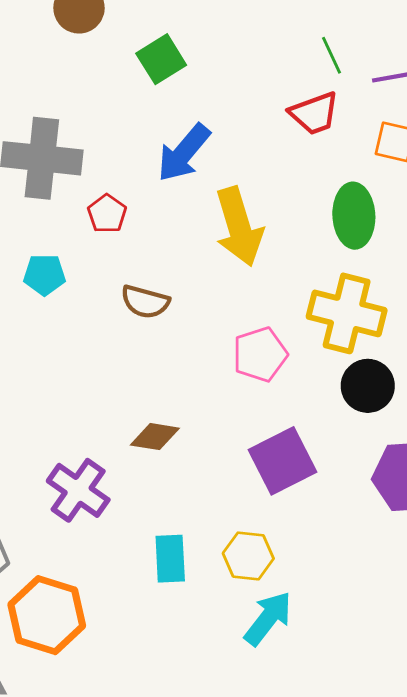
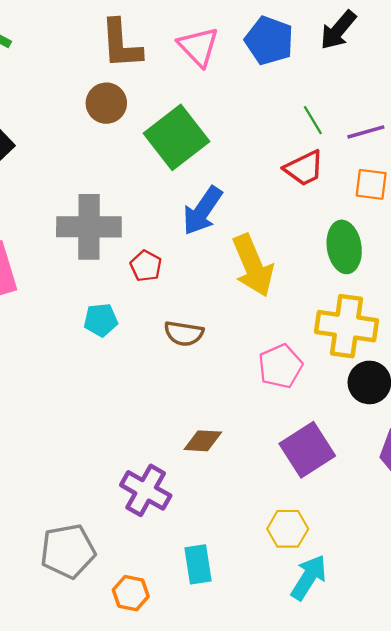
green square: (161, 59) -> (177, 137), size x1.6
cyan rectangle: (170, 559) -> (198, 564), moved
orange hexagon: (47, 615) -> (131, 593), size x0.6

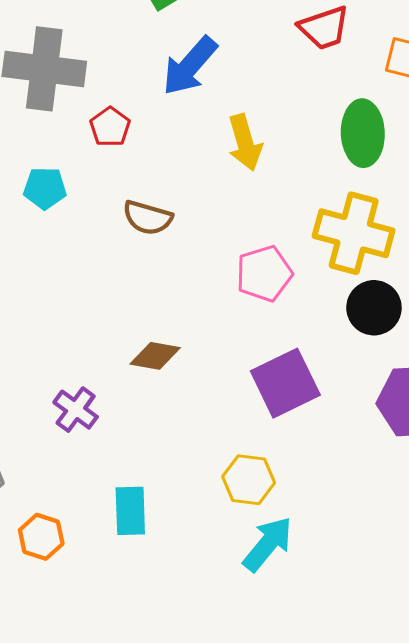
yellow arrow: (253, 265) -> (245, 143), size x0.7
purple cross: (146, 490) -> (76, 410), size x0.7

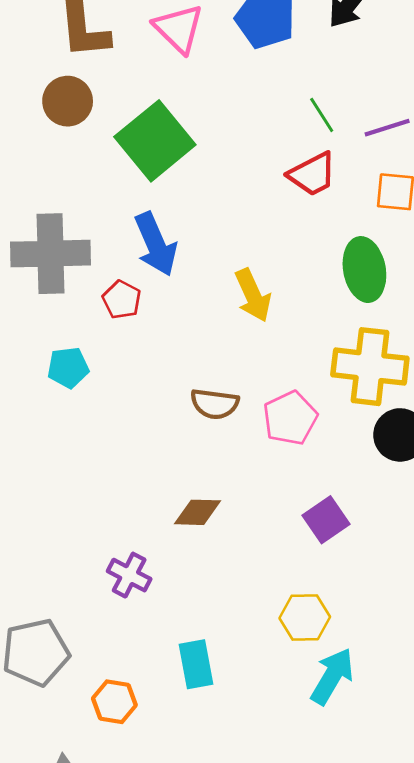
blue arrow: (190, 66) -> (156, 244), moved, turned -56
brown semicircle: (148, 218) -> (215, 404), moved
purple square: (285, 383) -> (326, 520), size x0.7

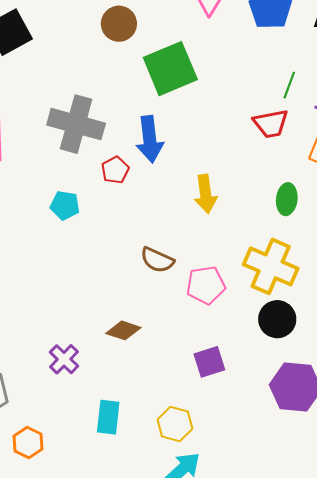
green line: (322, 115) -> (289, 85), turned 36
green ellipse: (364, 270) -> (287, 199), size x0.7
cyan rectangle: (196, 664) -> (108, 417), moved

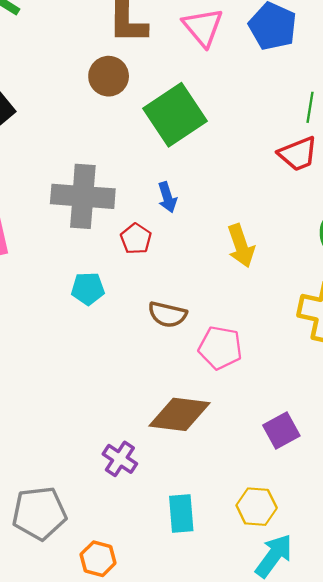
blue arrow: (150, 139) -> (167, 197), size x0.6
brown semicircle: (157, 260) -> (167, 314), moved
pink pentagon: (206, 285) -> (220, 348), moved, turned 30
brown diamond: (123, 330) -> (179, 414), size x1.6

